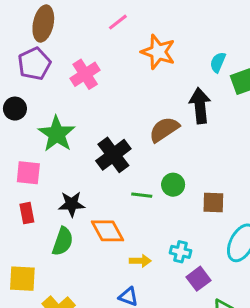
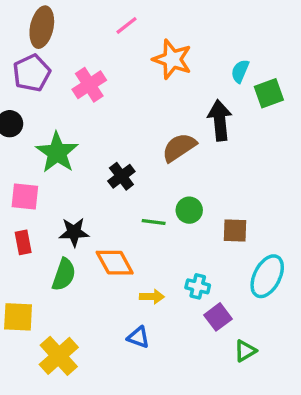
black cross: (113, 155) -> (121, 176), size x0.7

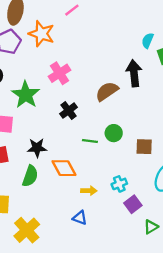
orange star: (172, 59) -> (41, 34), moved
pink cross: (89, 85) -> (59, 73), moved
cyan cross: (198, 286) -> (119, 184), turned -35

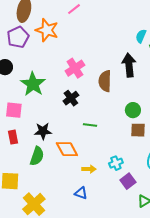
pink cross: (59, 73) -> (75, 68), moved
brown semicircle: (107, 91) -> (105, 81), turned -55
green circle: (114, 133) -> (133, 110), moved

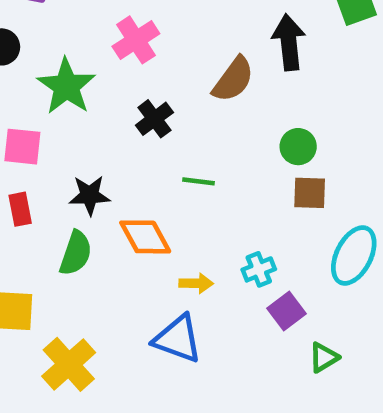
pink cross: (75, 68) -> (136, 40), moved
brown semicircle: (105, 81) -> (233, 79), turned -145
blue triangle: (81, 193) -> (178, 339), size x1.6

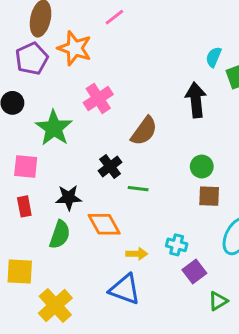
brown semicircle: (233, 79) -> (144, 131), moved
black cross: (154, 119) -> (110, 166), moved
cyan cross: (259, 269) -> (177, 245), turned 36

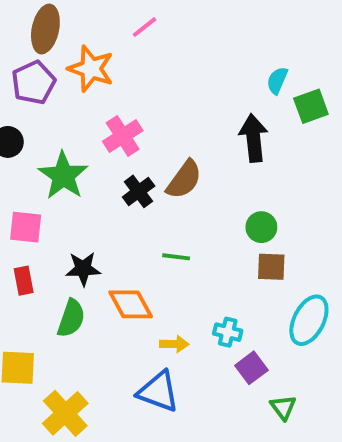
black cross: (110, 166) -> (139, 191), moved
green triangle: (218, 301) -> (283, 407), turned -36

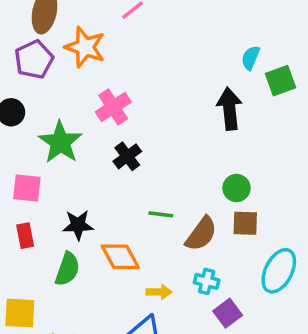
brown semicircle: (184, 180) -> (201, 234), moved

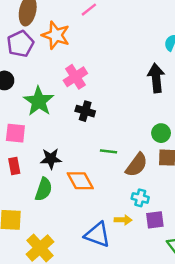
black cross: (127, 156) -> (85, 111), turned -36
yellow arrow: (159, 292) -> (123, 220), moved
purple square: (228, 313) -> (155, 220), turned 30

